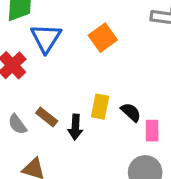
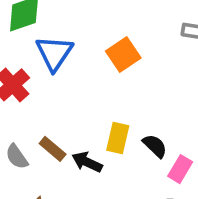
black arrow: (75, 127) -> (87, 162), turned 110
pink rectangle: (152, 131) -> (180, 169), turned 30

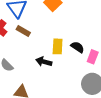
brown rectangle: (53, 149) -> (23, 31), moved

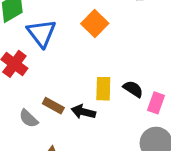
brown rectangle: (23, 31) -> (53, 106), moved

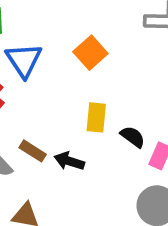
yellow rectangle: (103, 89) -> (96, 117), moved

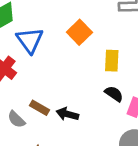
yellow rectangle: (96, 117) -> (112, 61), moved

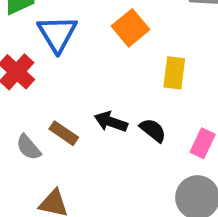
black semicircle: (114, 94) -> (153, 130), moved
black arrow: (67, 114) -> (111, 122), moved

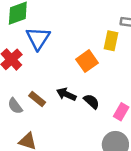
orange square: (130, 28) -> (87, 61), moved
yellow rectangle: (174, 73) -> (111, 41), moved

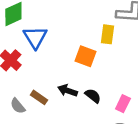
orange square: (87, 61) -> (85, 56), turned -30

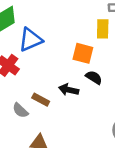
blue triangle: (35, 37) -> (31, 40), turned 45
black semicircle: (93, 96) -> (94, 77), moved

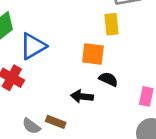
brown rectangle: (41, 100) -> (56, 122), moved

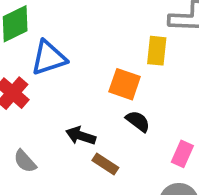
black arrow: (82, 96) -> (81, 136), moved
brown rectangle: (56, 122) -> (105, 164), moved

